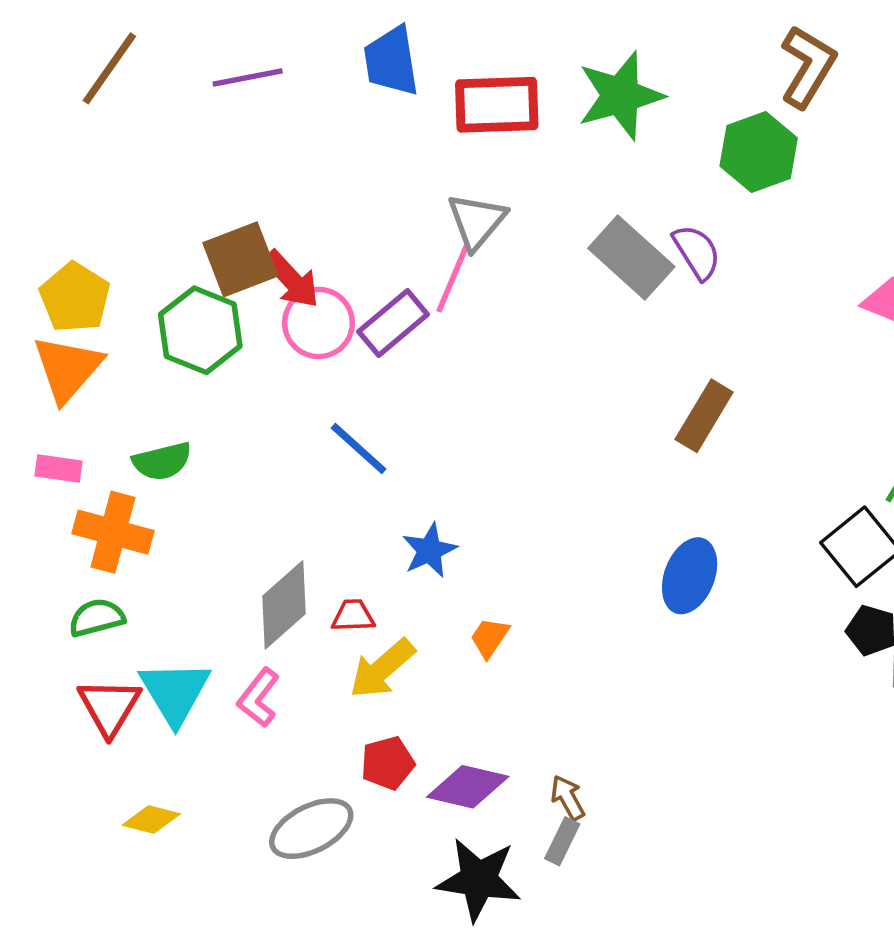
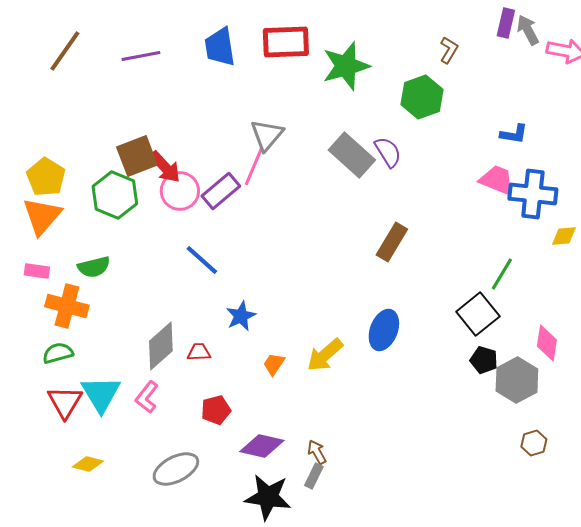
brown L-shape: (808, 67) -> (449, 50), size x0.6
red rectangle: (497, 105) -> (286, 42), moved
yellow arrow: (382, 669) -> (325, 355), moved
red pentagon: (388, 763) -> (216, 410), moved

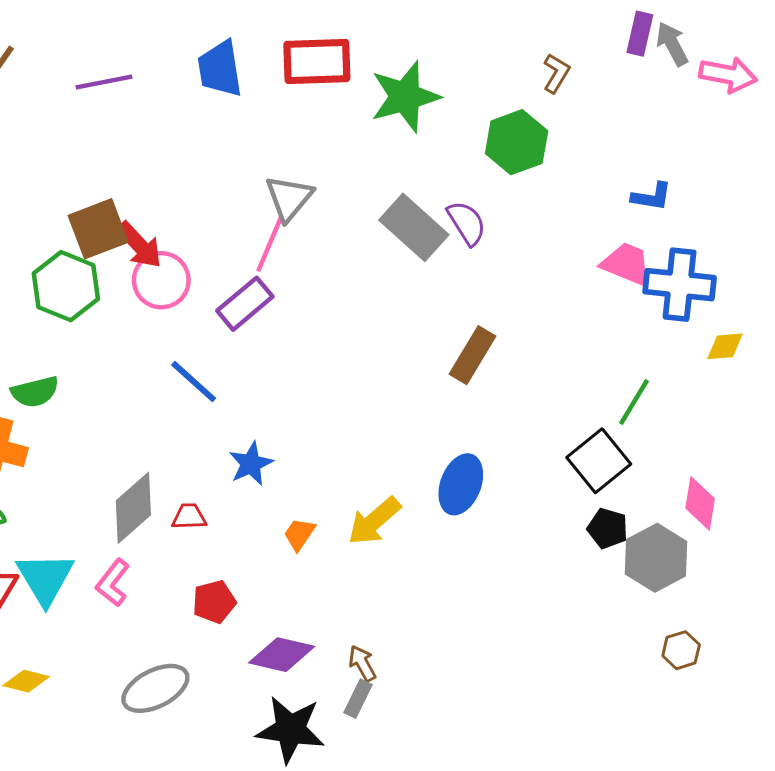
purple rectangle: (221, 191) -> (245, 304), moved

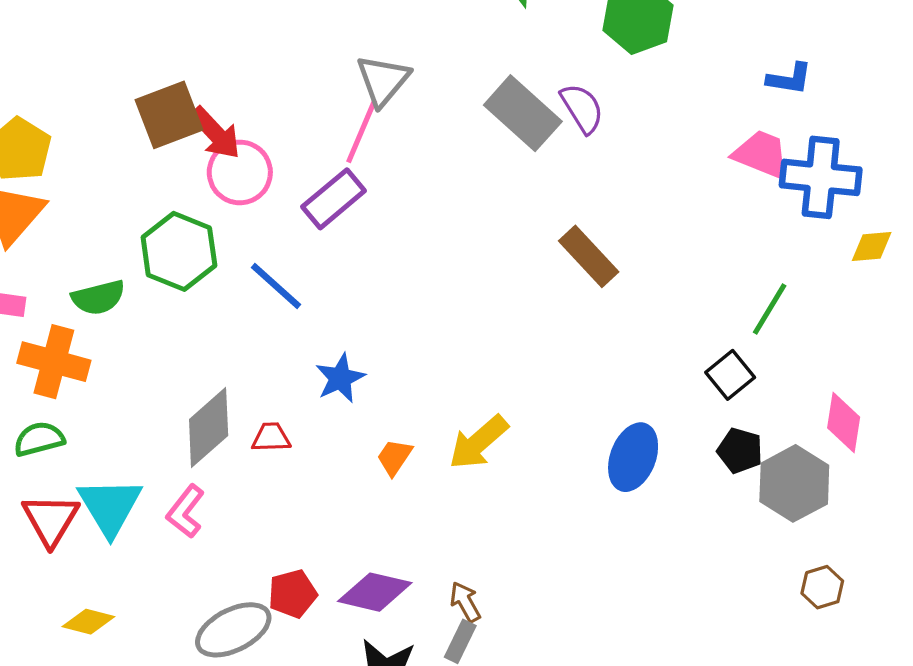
green hexagon: (66, 286) -> (179, 251), moved
brown rectangle: (473, 355) -> (589, 256), turned -74
black square: (599, 461) -> (730, 375), size x0.7
blue ellipse: (461, 484) -> (633, 457), moved
red pentagon: (214, 602) -> (292, 594), moved

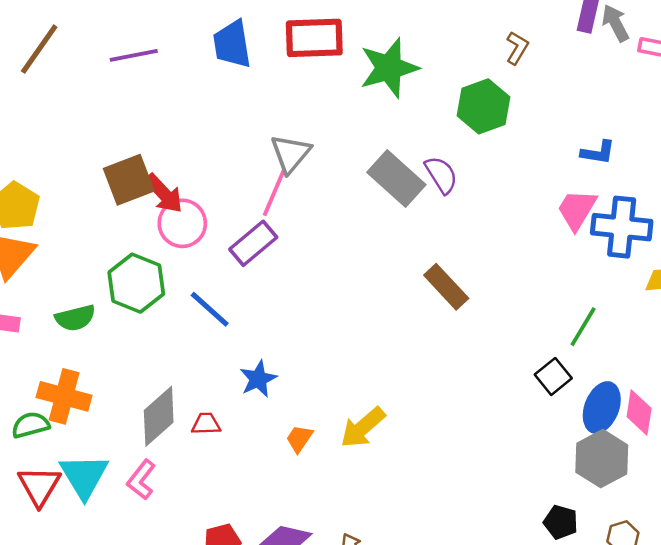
pink trapezoid: (761, 154) -> (577, 210), turned -81
orange cross: (54, 362) -> (64, 396), moved
black pentagon: (740, 451) -> (561, 522), moved
blue ellipse: (633, 457) -> (602, 408), moved

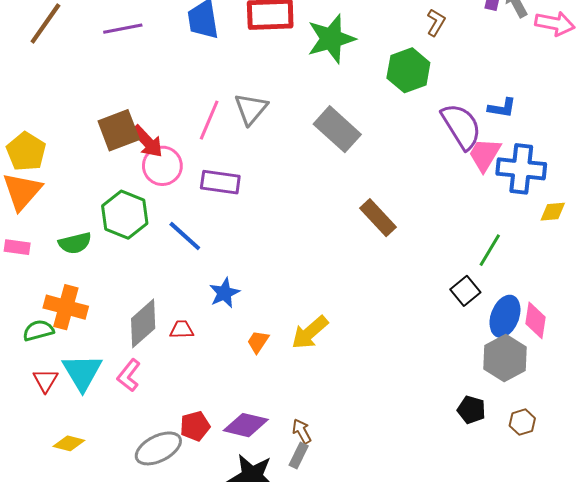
purple semicircle: (441, 175) -> (461, 126), moved, size x1.5
pink line: (274, 192) -> (209, 120), moved
purple rectangle: (253, 243) -> (220, 182), turned 48
red triangle: (39, 486) -> (45, 380), size x0.7

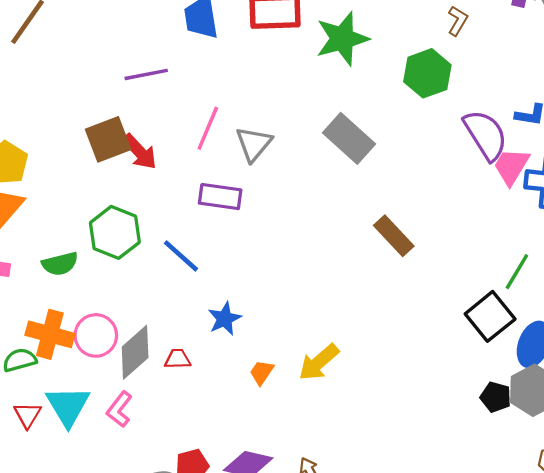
purple line: (123, 29) -> (146, 74), moved
gray triangle: (251, 109) -> (254, 144), moved
pink circle: (162, 166) -> (96, 335), moved
black square: (465, 291) -> (490, 316), size x1.5
black pentagon: (471, 410) -> (496, 397), moved

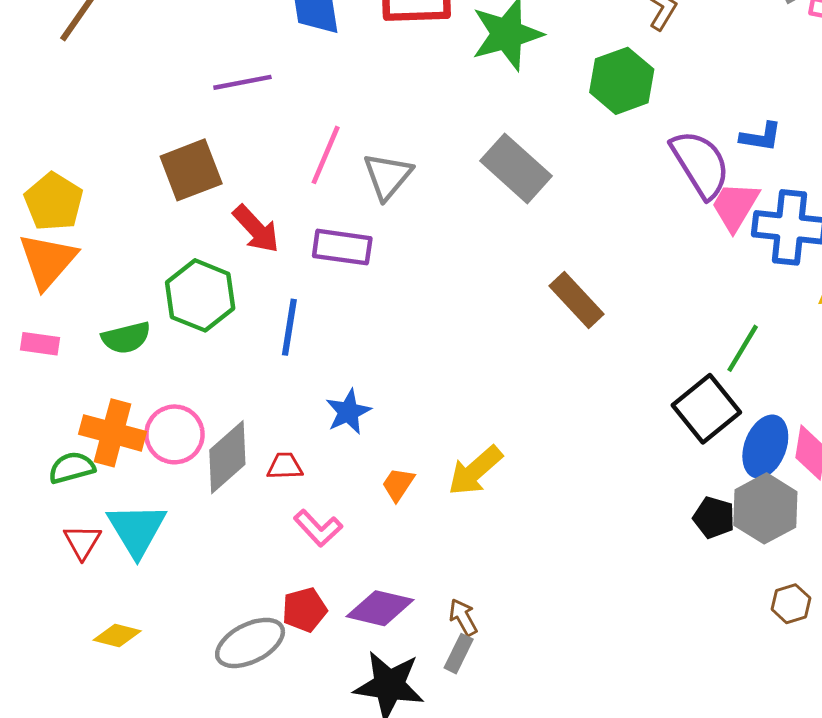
red arrow: (140, 152) -> (256, 229), moved
blue line: (181, 256) -> (289, 327), turned 57
pink L-shape: (119, 409) -> (318, 528), moved, turned -81

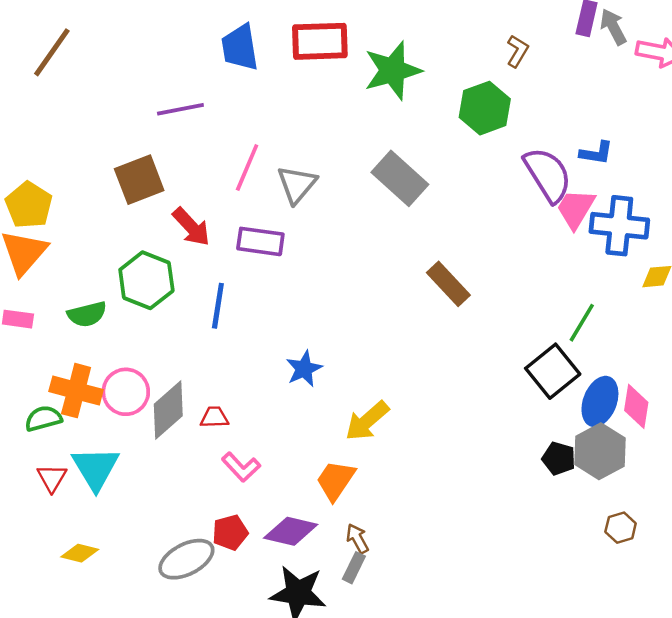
blue star: (348, 412) -> (304, 369), moved
orange trapezoid: (398, 484) -> (336, 480), moved, size x1.5

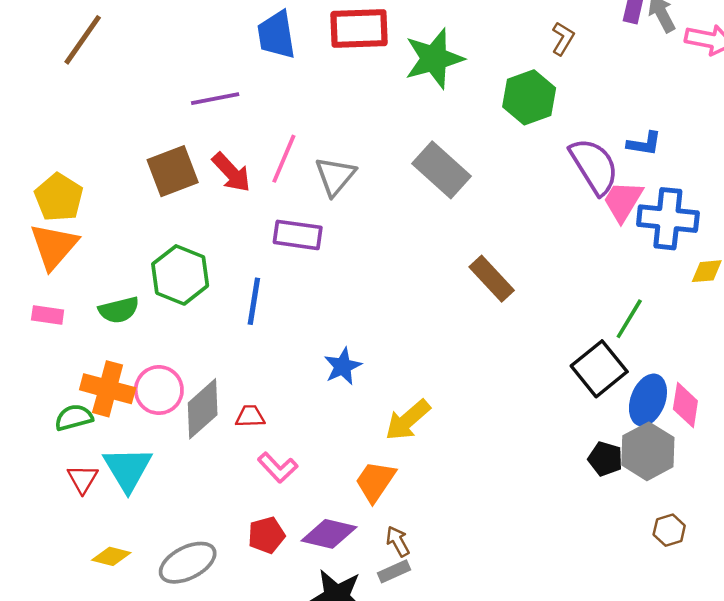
red arrow: (191, 227) -> (231, 172), moved
gray ellipse: (186, 559) -> (188, 563), moved
gray rectangle: (354, 568) -> (394, 571), turned 40

